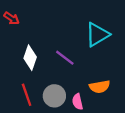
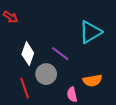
gray circle: (54, 96) -> (46, 74), moved

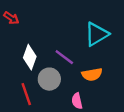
orange semicircle: (92, 81) -> (92, 74), moved

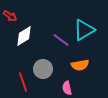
white diamond: (30, 57) -> (24, 36), moved, turned 40
purple line: (64, 57) -> (61, 40), moved

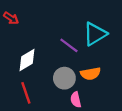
white diamond: (24, 36) -> (27, 60), moved
gray circle: (43, 69) -> (64, 78), moved

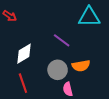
cyan triangle: (95, 34) -> (89, 17), moved, turned 30

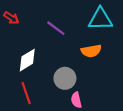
purple line: (62, 40) -> (56, 28), moved
orange semicircle: (81, 66) -> (91, 51), moved

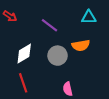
cyan triangle: (100, 19) -> (89, 17), size x0.7
gray circle: (65, 78) -> (58, 56), moved

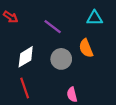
orange semicircle: (81, 45) -> (86, 48), turned 78

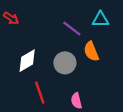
purple line: (53, 27) -> (72, 29), moved
red line: (25, 88) -> (40, 93), moved

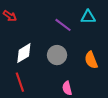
orange semicircle: (91, 51) -> (91, 60), moved
red line: (40, 93) -> (20, 82), moved

